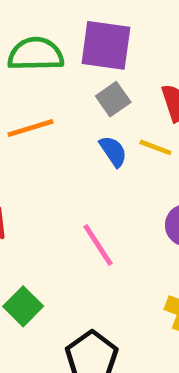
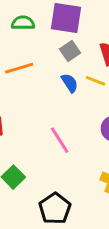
green semicircle: (36, 54) -> (23, 23), size x0.7

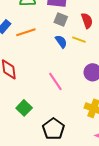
gray square: (70, 51) -> (61, 19), turned -32

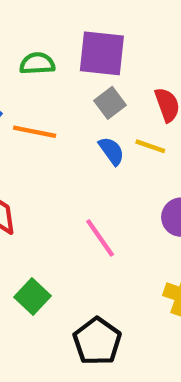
gray square: (61, 19) -> (110, 103), turned 32
orange line: (26, 32) -> (35, 132), turned 30

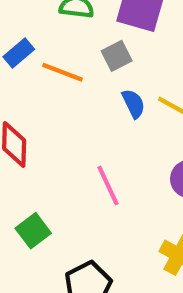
gray square: (110, 103) -> (117, 56), moved

